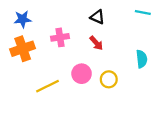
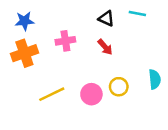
cyan line: (143, 12) -> (137, 14), moved
cyan semicircle: (142, 59) -> (155, 79), moved
pink circle: (82, 74) -> (91, 94), moved

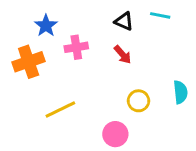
blue star: (24, 21) -> (46, 26), moved, turned -30
pink circle: (91, 94) -> (115, 134), moved

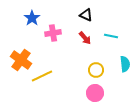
cyan line: (160, 15) -> (111, 36), moved
orange cross: (29, 62) -> (21, 60), moved, turned -35
pink circle: (115, 134) -> (95, 93), moved

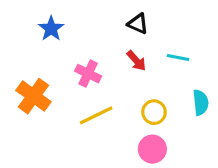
pink cross: (53, 33) -> (88, 74), moved, turned 35
yellow line: (42, 76) -> (96, 115), moved

